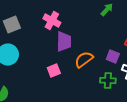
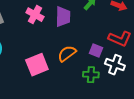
purple trapezoid: (64, 42) -> (63, 17), moved
pink square: (54, 71) -> (37, 65), size x1.6

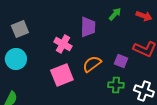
pink cross: (35, 15) -> (63, 44), moved
white cross: (115, 65) -> (144, 91), moved

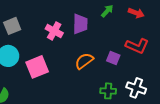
pink cross: (63, 44) -> (54, 31), moved
pink square: (62, 75) -> (37, 67), moved
green cross: (116, 85) -> (108, 91), moved

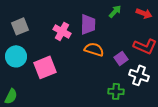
purple square: (113, 58) -> (121, 58), turned 32
orange semicircle: (84, 61) -> (94, 49), moved, turned 54
white cross: (136, 88) -> (139, 75), moved

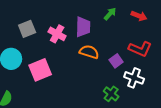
gray square: (20, 26) -> (27, 29), moved
green cross: (116, 91) -> (111, 94), turned 35

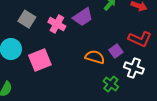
purple trapezoid: (83, 27) -> (83, 17), turned 55
gray square: (27, 29) -> (27, 19), turned -36
orange semicircle: (89, 52) -> (95, 57), moved

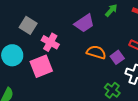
pink cross: (57, 24) -> (50, 42), moved
orange semicircle: (95, 57) -> (96, 52), moved

